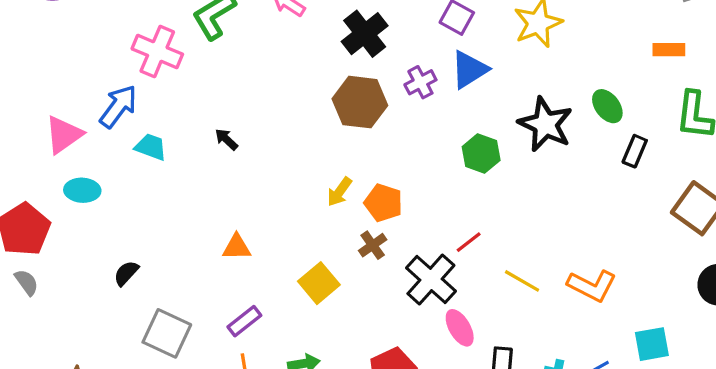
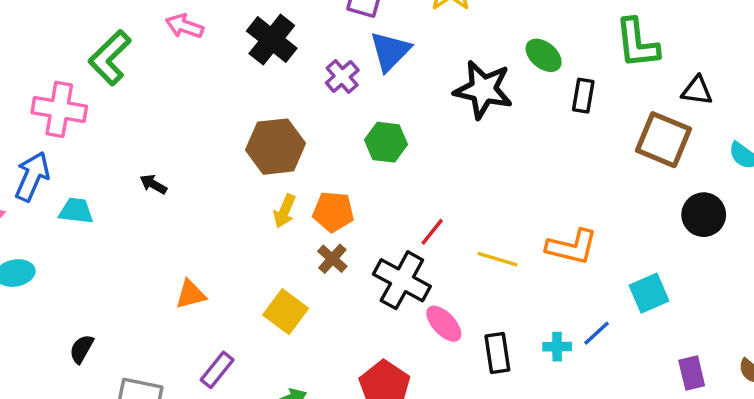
brown hexagon: (360, 102) -> (276, 147), moved
green hexagon: (481, 153) -> (386, 142), moved

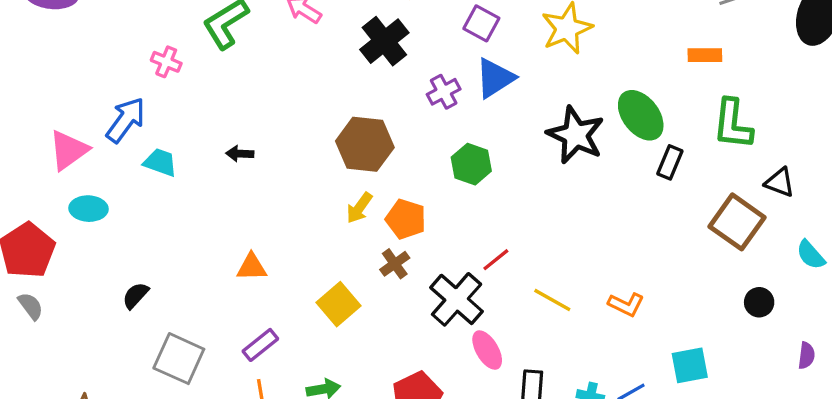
green ellipse: (544, 55) -> (641, 115), size x1.4
pink cross: (59, 109) -> (166, 62), size x0.6
black arrow: (153, 184) -> (240, 154), turned -40
black circle: (704, 215) -> (759, 302), size x0.7
orange L-shape: (572, 247) -> (626, 304), size x0.7

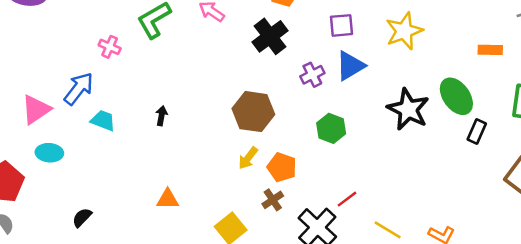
purple square: (481, 23) -> (342, 25), turned -35
orange rectangle: (705, 55) -> (490, 50), moved
black arrow: (240, 154) -> (162, 116), turned 96

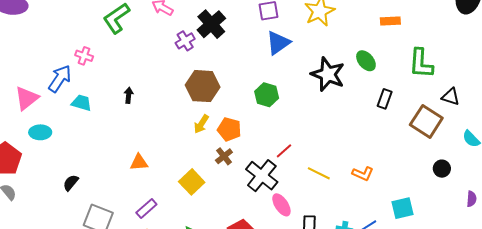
pink cross: (110, 47) -> (84, 56), moved
purple cross: (312, 75) -> (185, 41), moved
green ellipse: (456, 96) -> (366, 61), size x0.7
black rectangle: (477, 132) -> (385, 99), moved

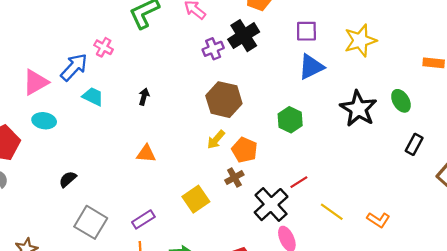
orange triangle: (139, 162) -> (146, 154), moved

